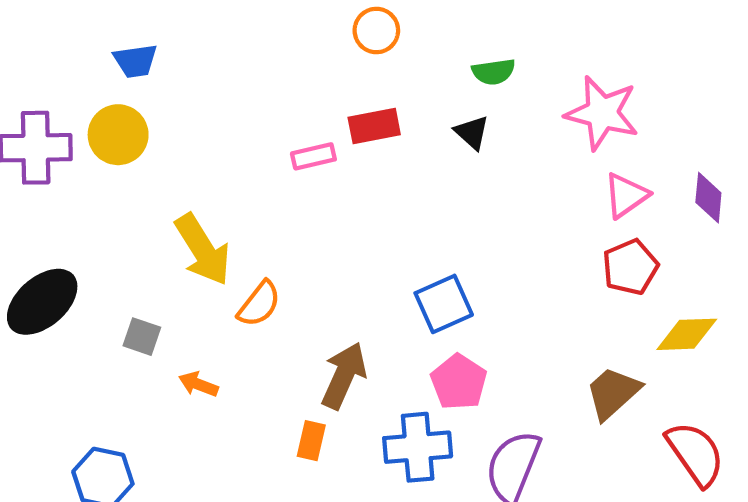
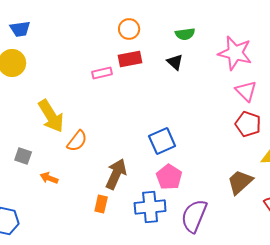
orange circle: (376, 30) -> (129, 29), moved
pink triangle: (626, 195) -> (246, 91), turned -40
red pentagon: (630, 267) -> (248, 124), turned -30

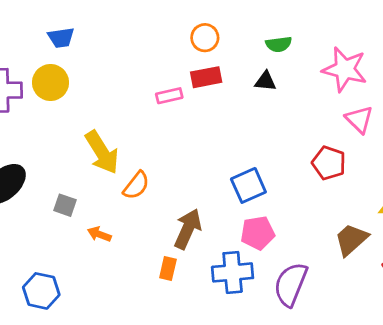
black triangle: (175, 62) -> (266, 81), turned -36
red pentagon: (248, 124) -> (329, 163), moved
pink pentagon: (169, 177) -> (258, 233), turned 30

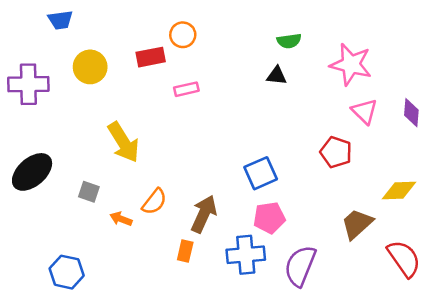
blue trapezoid: (61, 38) -> (60, 20), moved
orange circle: (205, 38) -> (183, 35), moved
red rectangle: (206, 77) -> (151, 57), moved
yellow circle: (51, 83) -> (90, 67), moved
orange semicircle: (136, 185) -> (154, 202), moved

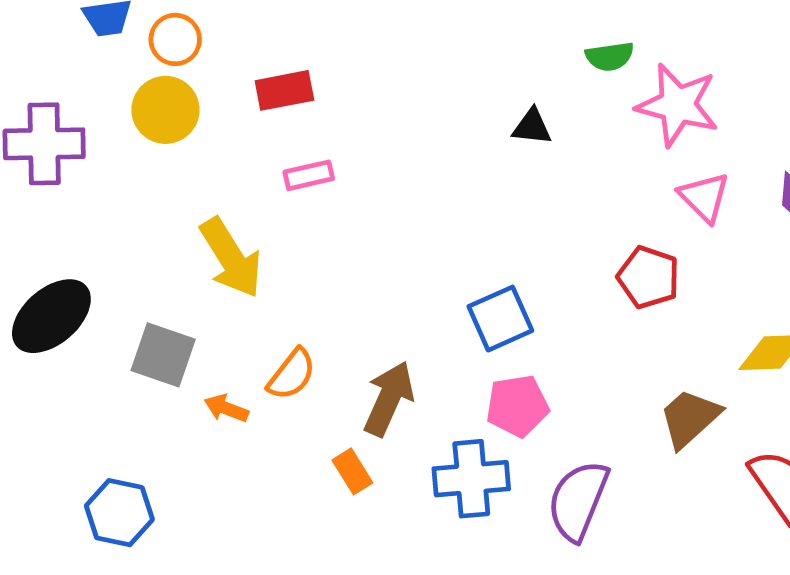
orange circle: (183, 35) -> (175, 39), moved
green semicircle: (289, 41) -> (610, 56), moved
pink rectangle: (186, 89) -> (309, 175), moved
gray square: (89, 192) -> (163, 355), size x1.5
orange rectangle: (185, 251) -> (352, 471), turned -45

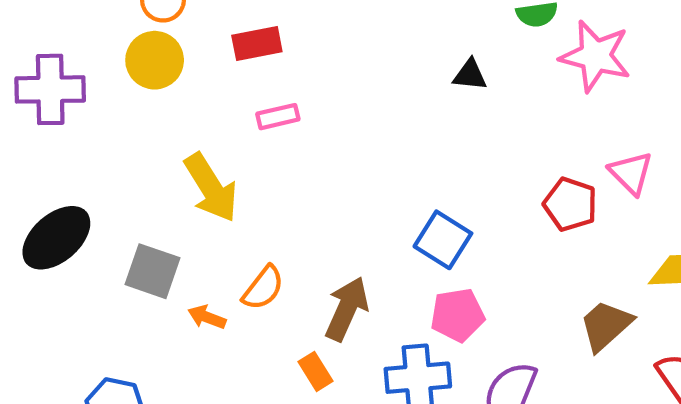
pink triangle: (704, 197) -> (631, 173), moved
blue square: (500, 319) -> (443, 240), turned -34

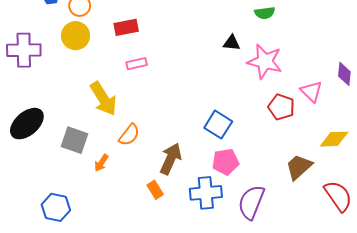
pink star: (595, 56) -> (265, 62), moved
orange semicircle: (263, 288) -> (129, 135), moved
orange arrow: (207, 317) -> (101, 163), turned -78

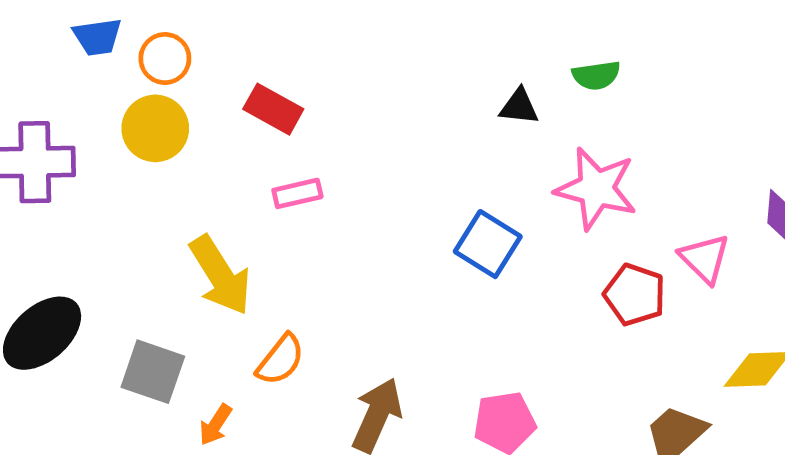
red rectangle: (126, 27) -> (273, 109), turned 40
black triangle: (232, 43) -> (519, 107), moved
blue square: (218, 125) -> (488, 244), moved

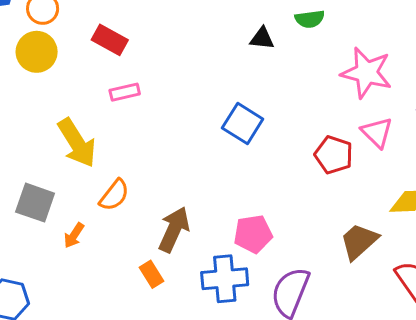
pink star: (596, 189) -> (366, 73), moved

